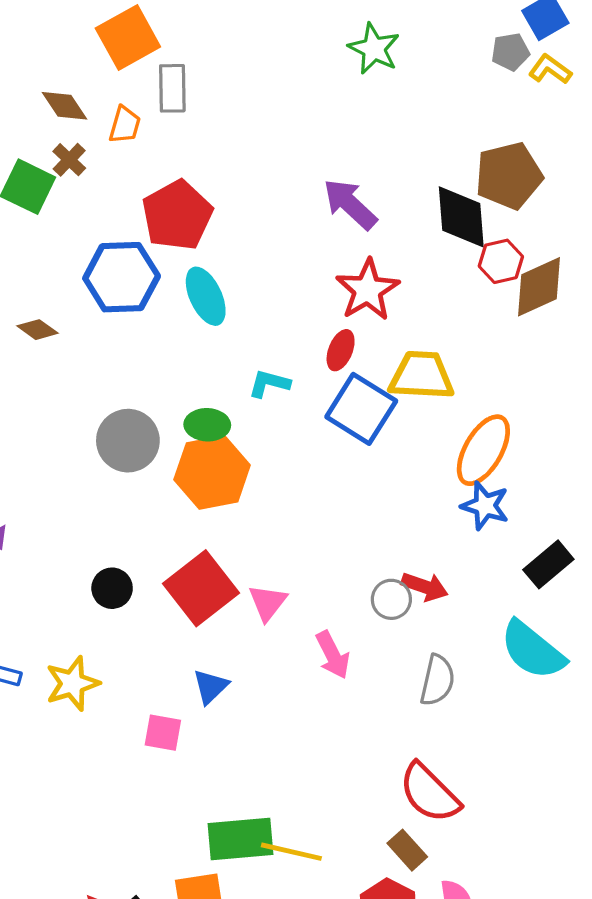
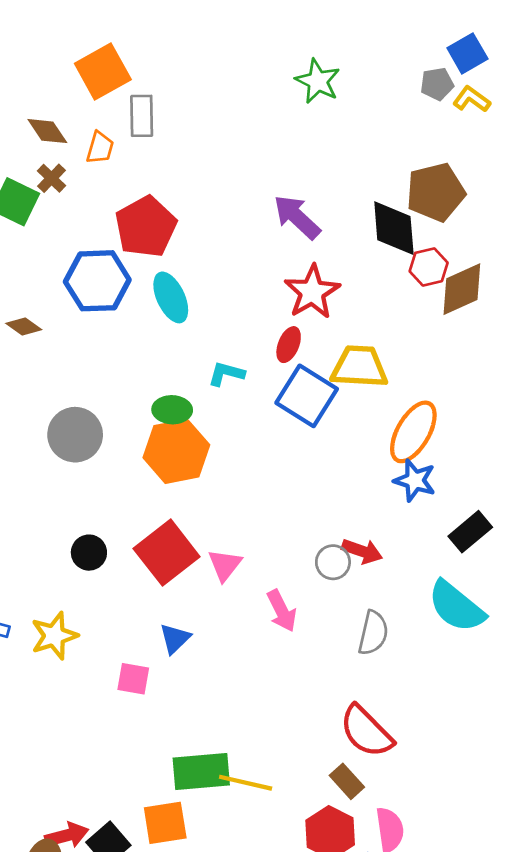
gray circle: (128, 441) -> (75, 435), moved

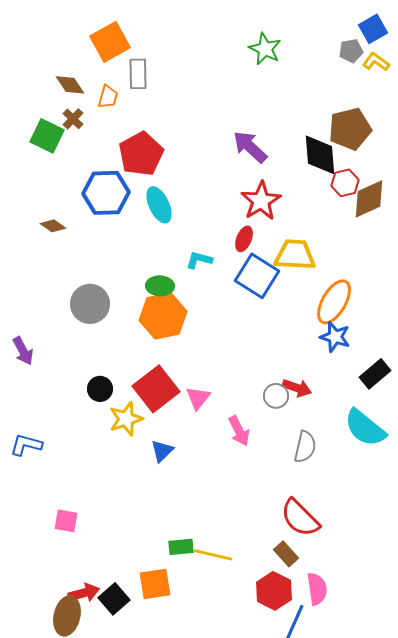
yellow star: (54, 636) -> (126, 419), moved
pink square: (133, 679) -> (66, 521), moved
green rectangle: (201, 772) -> (181, 547), size x0.6

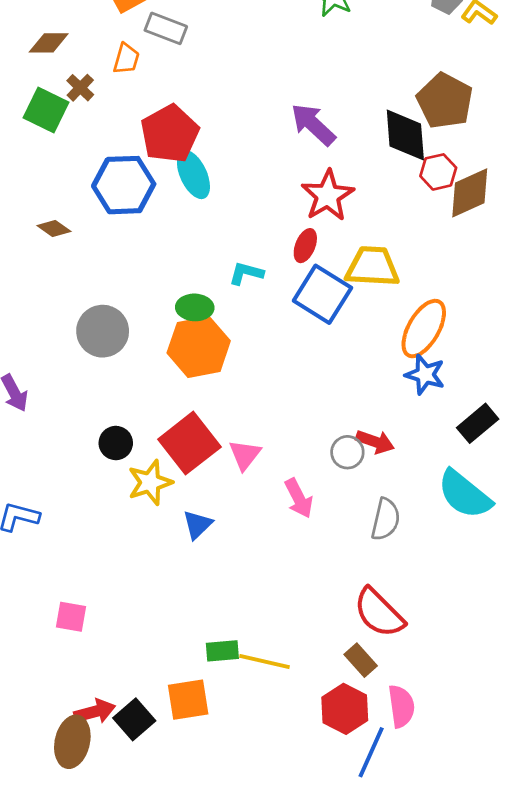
gray rectangle: (138, 74) -> (166, 28), turned -68
brown diamond: (70, 85) -> (49, 43), moved, turned -56
brown pentagon: (350, 129) -> (445, 101), turned -30
cyan ellipse: (159, 205) -> (193, 175), moved

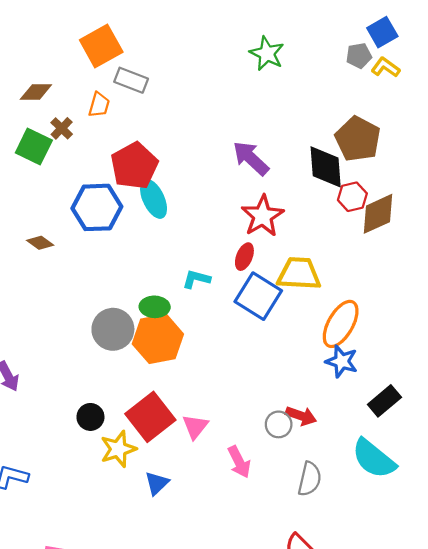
gray circle: (103, 331) -> (113, 329), moved

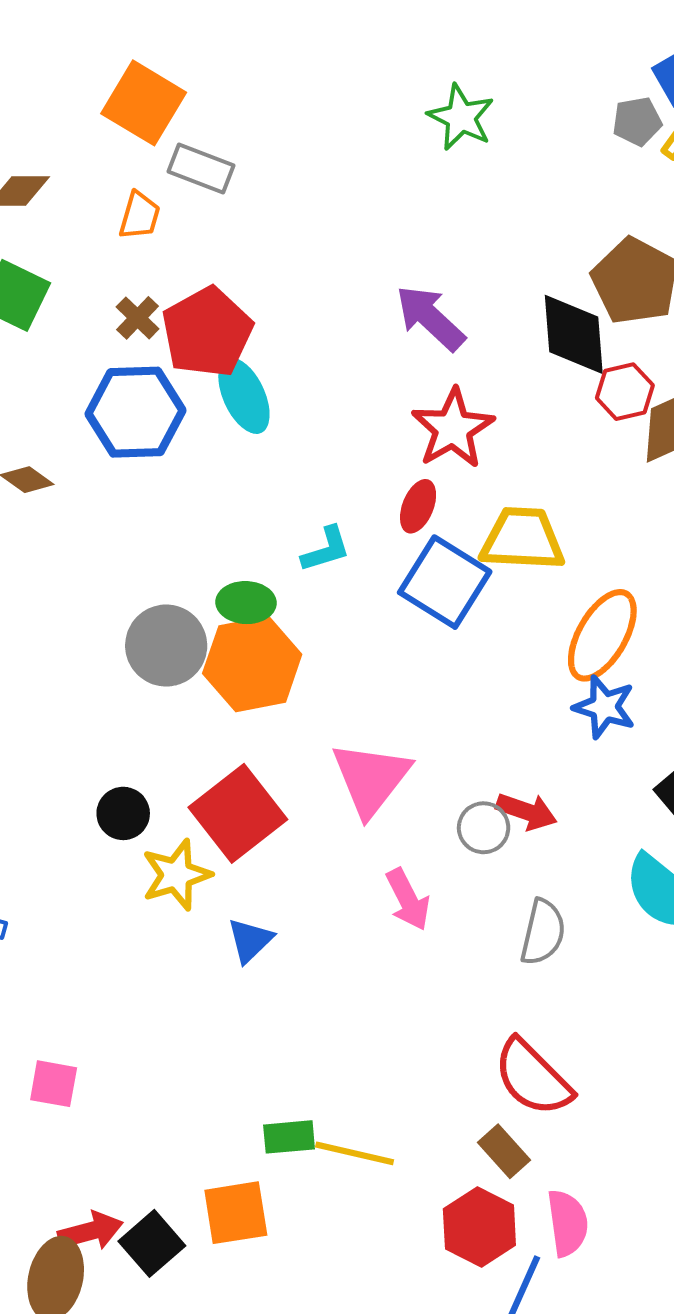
orange square: (101, 46) -> (144, 103), turned -30
brown cross: (62, 128) -> (138, 318), moved
cyan L-shape: (196, 279) -> (326, 549), turned 148
pink triangle: (195, 427) -> (371, 779), moved, size x1.6

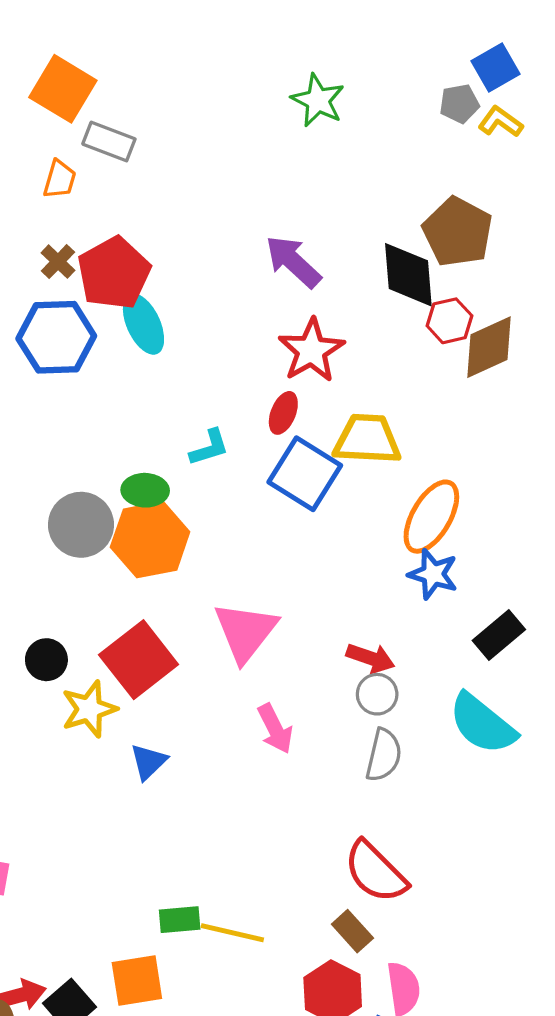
gray circle: (484, 828) -> (377, 694), moved

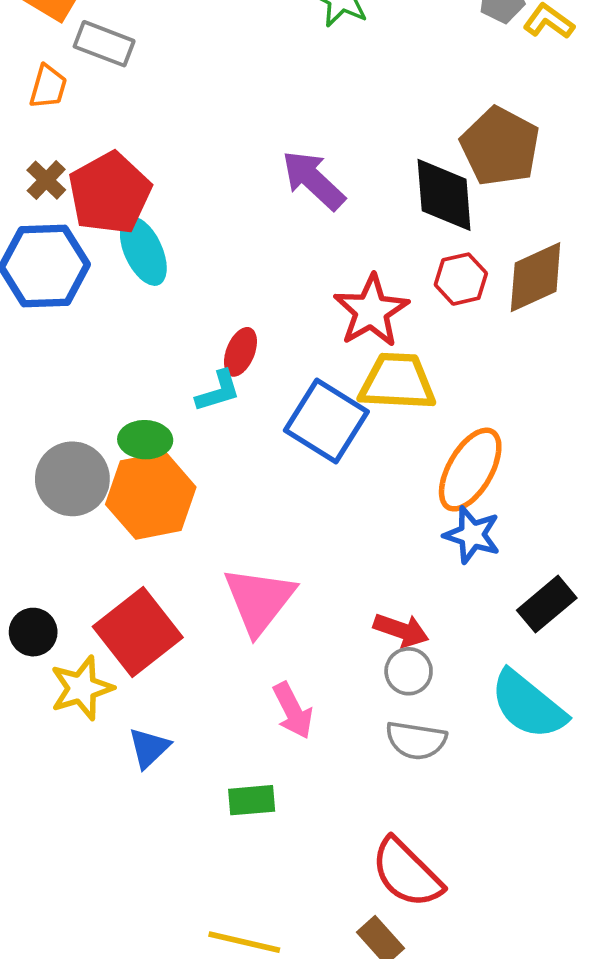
red hexagon: (449, 321) -> (461, 279), moved
red star: (311, 350) -> (371, 311), moved
red ellipse: (283, 413) -> (240, 352), moved
gray semicircle: (384, 755) -> (416, 740), turned 86
green rectangle: (180, 920) -> (252, 800), moved

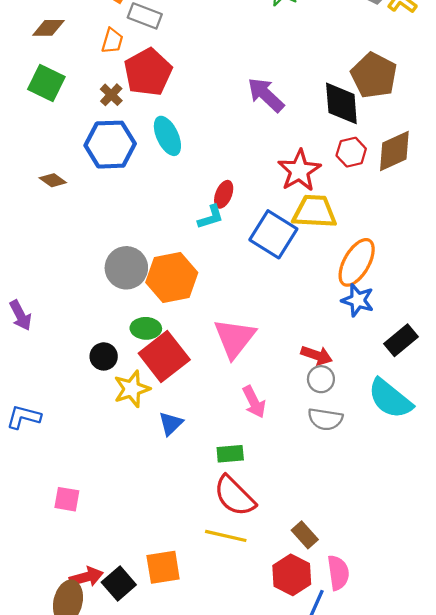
red pentagon: (110, 193) -> (148, 72), moved
green ellipse: (145, 440) -> (146, 328), moved
red semicircle: (407, 873) -> (234, 496), moved

